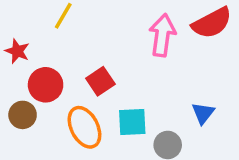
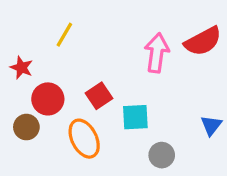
blue triangle: (203, 113) -> (211, 125), moved
cyan square: (132, 122) -> (135, 117), moved

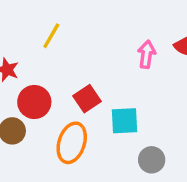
pink arrow: (157, 53) -> (147, 54), size x0.7
orange ellipse: (84, 139) -> (72, 143), turned 45

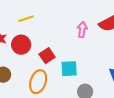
yellow line: (51, 36) -> (26, 19), turned 42
red circle: (34, 102) -> (21, 45), moved

